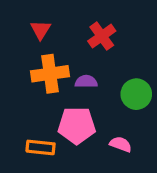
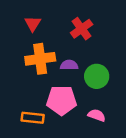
green circle: (136, 94) -> (97, 76), moved

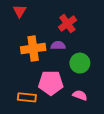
red triangle: (33, 24) -> (20, 11), moved
purple semicircle: (69, 65) -> (58, 45), moved

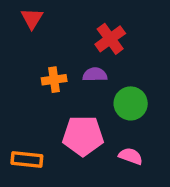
orange cross: (33, 49) -> (54, 80), size x0.6
orange rectangle: (27, 97) -> (27, 160), moved

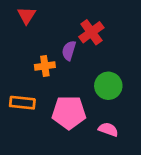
purple semicircle: (95, 75) -> (69, 51), moved, turned -72
orange rectangle: (27, 160) -> (22, 103), moved

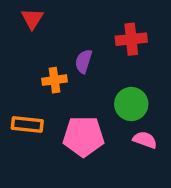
red cross: (91, 32) -> (131, 39), moved, turned 30
pink semicircle: (108, 129) -> (145, 140), moved

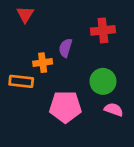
orange rectangle: (27, 124) -> (21, 81), moved

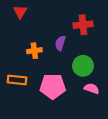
purple semicircle: (65, 48) -> (60, 43), moved
orange rectangle: (21, 81) -> (17, 80), moved

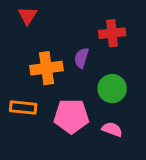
orange cross: (34, 51) -> (46, 68), size x1.5
pink semicircle: (92, 89) -> (112, 129), moved

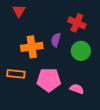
red cross: (112, 33) -> (77, 23), turned 30
green circle: (112, 89) -> (81, 51), moved

